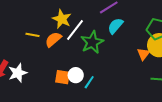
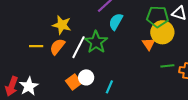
white line: (75, 30) -> (79, 47), moved
orange square: (63, 77) -> (74, 82), turned -35
cyan line: (89, 82) -> (109, 87), moved

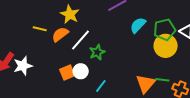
green pentagon: (158, 17) -> (165, 30), turned -30
cyan semicircle: (116, 22) -> (138, 25), moved
green star: (96, 42) -> (97, 52), moved, size x0.7
orange triangle: (149, 44) -> (146, 84), moved, size x1.5

